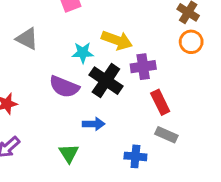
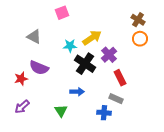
yellow arrow: (117, 40) -> (92, 38), turned -54
purple cross: (143, 67) -> (109, 55), turned -35
purple semicircle: (64, 87) -> (39, 68), moved
gray rectangle: (166, 135) -> (116, 99), moved

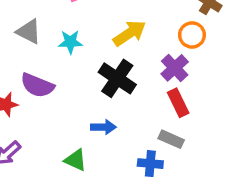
orange circle: (140, 39) -> (192, 35), moved
cyan star: (70, 46) -> (70, 42), moved
purple cross: (109, 55) -> (175, 68), moved
green triangle: (61, 111) -> (76, 160), turned -32

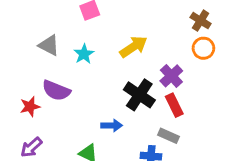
orange circle: (192, 35) -> (203, 48), moved
cyan star: (70, 42) -> (84, 54), turned -30
black cross: (117, 78) -> (139, 95), moved

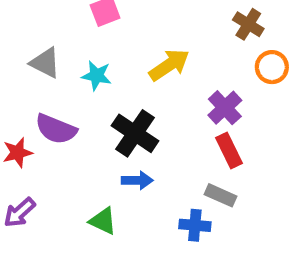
brown cross: (201, 21) -> (248, 24), moved
cyan star: (84, 54) -> (97, 76), turned -30
black cross: (139, 95) -> (135, 133), moved

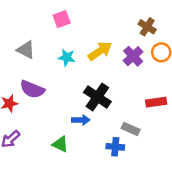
cyan star: (97, 76) -> (67, 57), moved
purple cross: (225, 108) -> (133, 56), moved
black cross: (135, 133) -> (97, 97), moved
red rectangle: (229, 150) -> (156, 102), moved, turned -72

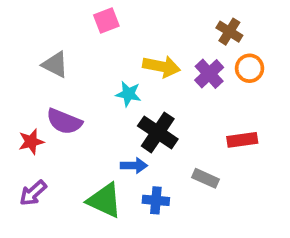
yellow arrow: (100, 51) -> (161, 66), turned 45
cyan star: (67, 57) -> (128, 94), moved
green triangle: (60, 144) -> (105, 200), size x1.5
blue cross: (115, 147) -> (156, 200), moved

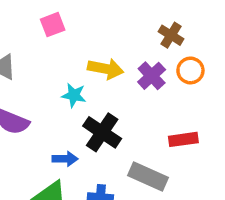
blue arrow: (134, 166) -> (65, 159), moved
gray rectangle: (205, 178) -> (148, 176), size x1.5

